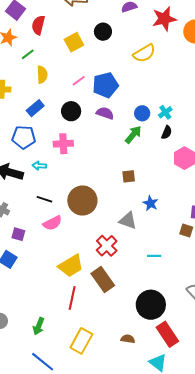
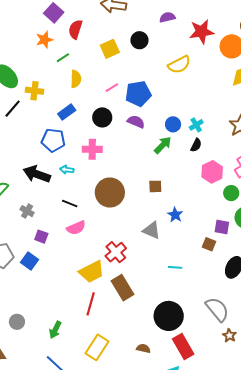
brown circle: (82, 201) -> (110, 192), moved
red cross: (107, 246) -> (116, 252), moved

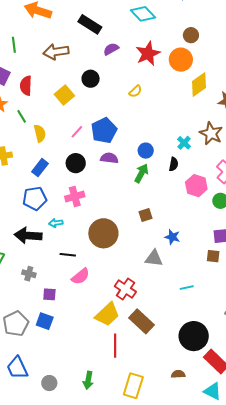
green line: (63, 58) -> (22, 116), turned -72
yellow semicircle: (179, 65) -> (135, 91), size x0.6
cyan cross: (196, 125) -> (184, 143), moved

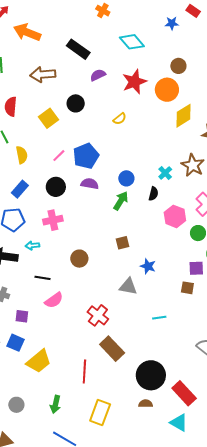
brown circle: (103, 233) -> (79, 259), size x0.6
yellow trapezoid: (107, 314) -> (39, 361), moved
black circle: (194, 336) -> (151, 375), moved

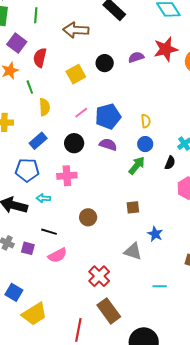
purple semicircle: (98, 75) -> (136, 57), moved
yellow semicircle: (120, 119) -> (146, 121), moved, turned -64
purple square: (22, 316) -> (28, 248), moved

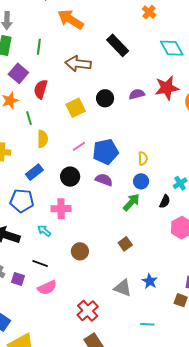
cyan arrow: (43, 198) -> (44, 231), moved, turned 32
brown square: (133, 207) -> (125, 244), turned -32
blue star: (155, 234) -> (150, 281), moved

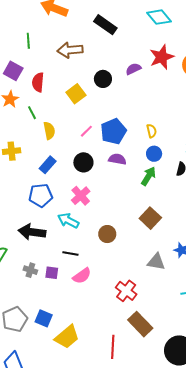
pink cross: (61, 209) -> (81, 196), turned -30
cyan arrow: (44, 231) -> (68, 221), size x1.5
brown square: (125, 244) -> (150, 218), size x1.5

